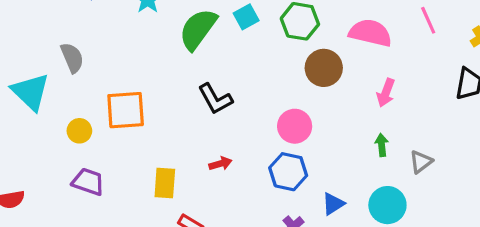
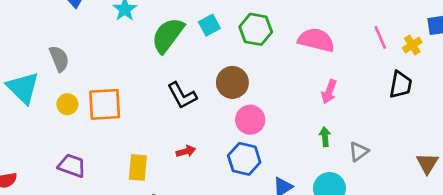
pink line: (428, 20) -> (380, 37), moved
brown circle: (324, 68) -> (232, 82), moved
yellow circle: (79, 131) -> (67, 104), moved

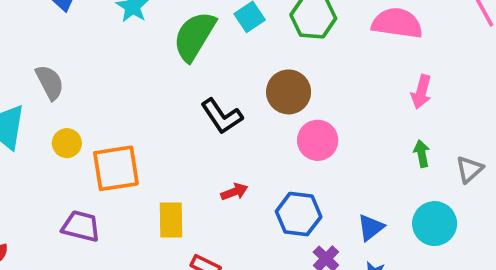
orange square: (105, 104) -> (116, 168), moved
blue hexagon: (244, 159) -> (299, 214), moved

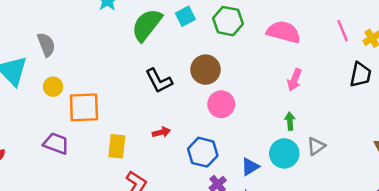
gray triangle: (469, 169) -> (316, 146), moved
cyan circle: (435, 224) -> (284, 153), moved

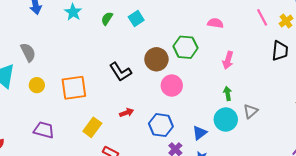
green hexagon: (228, 21) -> (186, 47), moved
green semicircle: (147, 25) -> (107, 19), moved, size x0.5
pink semicircle: (284, 32) -> (215, 23), size x0.6
orange square: (84, 107) -> (74, 88), moved
yellow rectangle: (117, 146) -> (92, 127), turned 36

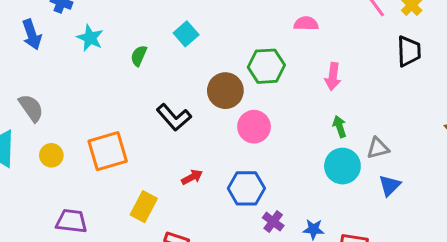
green semicircle: (107, 19) -> (139, 56), moved
gray triangle: (251, 111) -> (378, 148), turned 35
blue triangle: (200, 133) -> (390, 185), moved

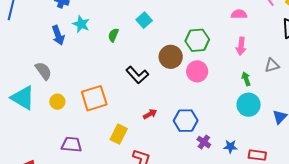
pink semicircle: (306, 24) -> (239, 14), moved
blue arrow: (32, 35) -> (58, 35), moved
pink circle: (254, 127) -> (197, 71), moved
gray triangle: (378, 148) -> (272, 65), moved

